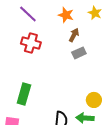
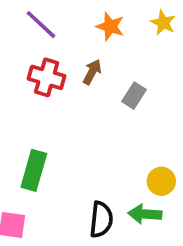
brown arrow: (74, 35) -> (92, 72), moved
gray rectangle: (79, 53) -> (134, 96), turned -32

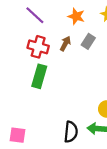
gray rectangle: (134, 96) -> (88, 41), moved
green rectangle: (34, 170) -> (39, 76), moved

